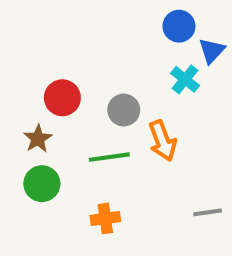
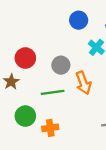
blue circle: (179, 26) -> (79, 20), moved
green circle: (42, 184) -> (25, 116), moved

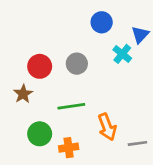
gray circle: (61, 65) -> (77, 64), moved
orange arrow: (83, 83) -> (107, 127), moved

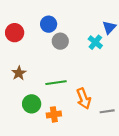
blue circle: (102, 22) -> (49, 24), moved
gray circle: (77, 64) -> (60, 41), moved
red circle: (40, 66) -> (15, 33), moved

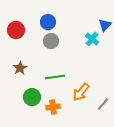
gray circle: (60, 41) -> (51, 41), moved
orange arrow: (84, 99) -> (81, 92), turned 60
gray line: (107, 111) -> (103, 104), turned -40

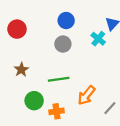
blue circle: (48, 22) -> (66, 21), moved
gray circle: (51, 41) -> (63, 44), moved

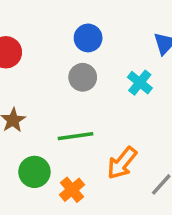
cyan cross: (98, 39) -> (140, 83), moved
orange cross: (57, 111) -> (72, 190), turned -32

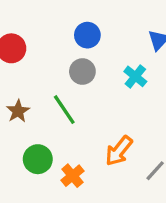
green line: (76, 136) -> (64, 110), moved, turned 64

